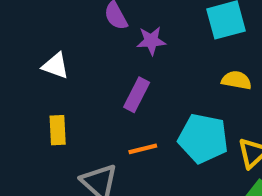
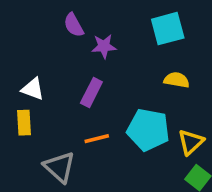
white triangle: (56, 66) -> (33, 89), moved

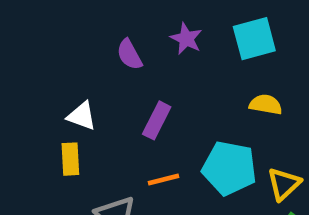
purple semicircle: (74, 25) -> (129, 55), moved
purple star: (104, 46) -> (186, 39), moved, turned 30

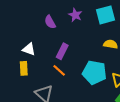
orange line: (163, 179) -> (59, 70), moved, turned 56

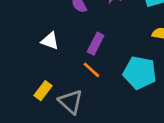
yellow rectangle: (24, 68) -> (43, 91), moved, turned 40

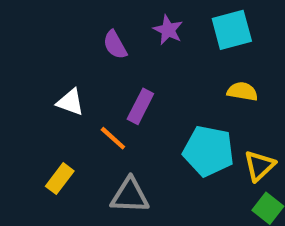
orange line: (91, 70) -> (113, 138), moved
gray triangle: (71, 102) -> (130, 196), moved, turned -40

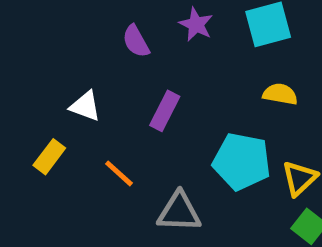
orange line: (113, 138) -> (119, 173), moved
yellow rectangle: (60, 179) -> (49, 157), moved
gray triangle: (130, 196) -> (179, 212), moved

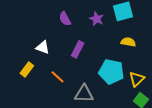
purple star: (196, 24) -> (97, 19), moved

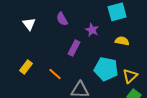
purple star: (97, 19) -> (92, 30), moved
white triangle: (43, 47) -> (29, 24), moved, turned 32

